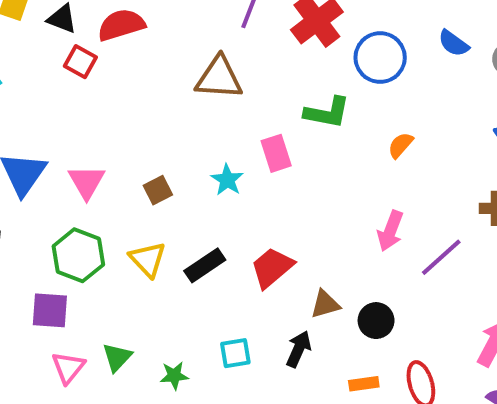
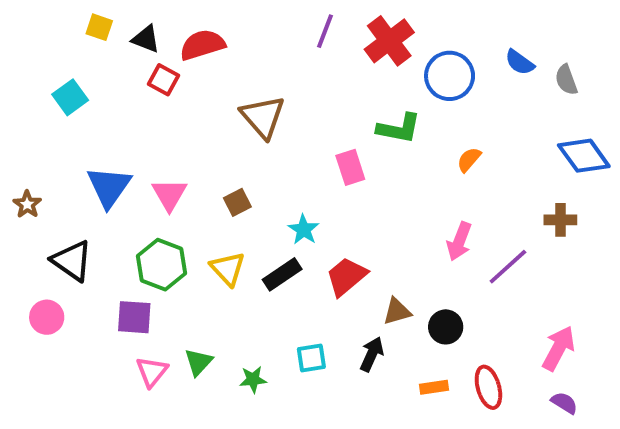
brown triangle: (219, 78) -> (263, 117), moved, turned 45
cyan star: (227, 180) -> (304, 230), moved

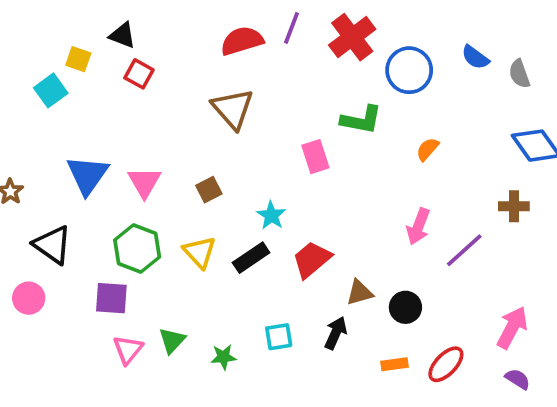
yellow square: (99, 27) -> (78, 59), moved
red semicircle: (202, 45) -> (242, 41), moved
red ellipse: (488, 387) -> (446, 364), turned 60

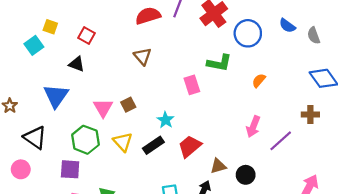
black triangle: (122, 35) -> (77, 64), moved
brown triangle: (233, 109) -> (143, 56), size x0.7
pink triangle: (144, 182) -> (103, 108), moved

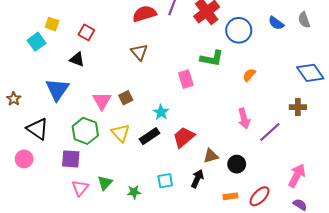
gray semicircle: (314, 36) -> (304, 20), moved
pink arrow: (253, 127) -> (244, 118), turned -36

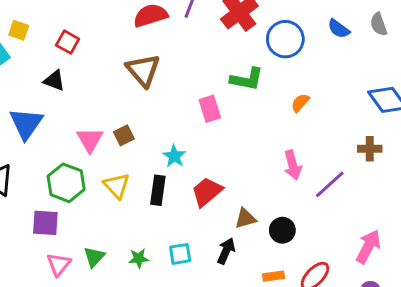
brown triangle: (139, 52) -> (143, 70), size x1.4
black rectangle: (150, 136) -> (158, 190), turned -48
green star: (134, 192) -> (139, 258), moved

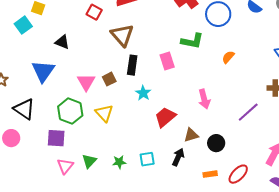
red square: (68, 42) -> (94, 12), moved
pink arrow: (293, 165) -> (204, 99), moved
black rectangle: (158, 190) -> (132, 65), moved

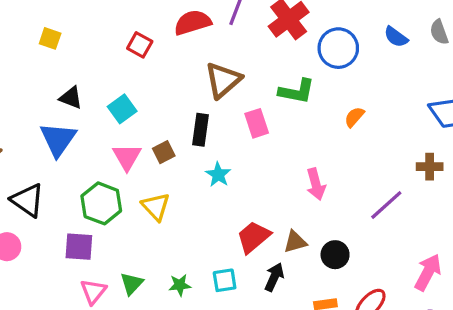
cyan square: (23, 25) -> (122, 109), moved
brown triangle: (122, 35) -> (223, 80), moved, turned 30
black triangle: (62, 42) -> (71, 98), moved
red trapezoid: (165, 117) -> (253, 237), moved

